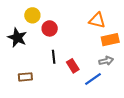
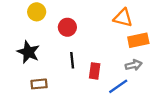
yellow circle: (32, 15) -> (37, 12), moved
black star: (17, 38) -> (28, 52), moved
red rectangle: (73, 66) -> (95, 71), turned 40

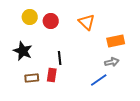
orange triangle: (123, 18) -> (87, 22), moved, turned 30
red circle: (67, 27) -> (51, 21), moved
red rectangle: (95, 71) -> (52, 75), moved

